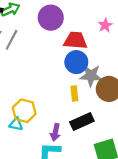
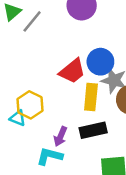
red trapezoid: (75, 40) -> (72, 71), moved, turned 125
yellow rectangle: (74, 94) -> (91, 97), size x1.5

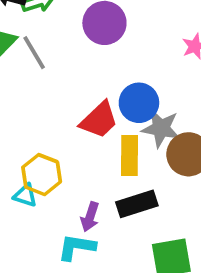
gray line: (32, 21) -> (34, 53), turned -65

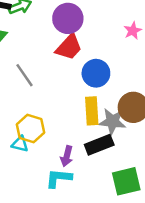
gray line: (34, 53) -> (24, 75), moved
red trapezoid: (99, 120) -> (69, 47), moved
gray star: (161, 128) -> (112, 121), moved

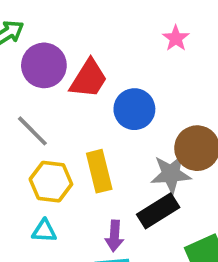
purple circle: (68, 18) -> (44, 65), moved
yellow rectangle: (92, 111) -> (99, 171), moved
yellow hexagon: (30, 129) -> (51, 182), moved

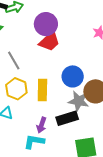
purple circle: (44, 65) -> (46, 24), moved
blue circle: (134, 109) -> (73, 76), moved

